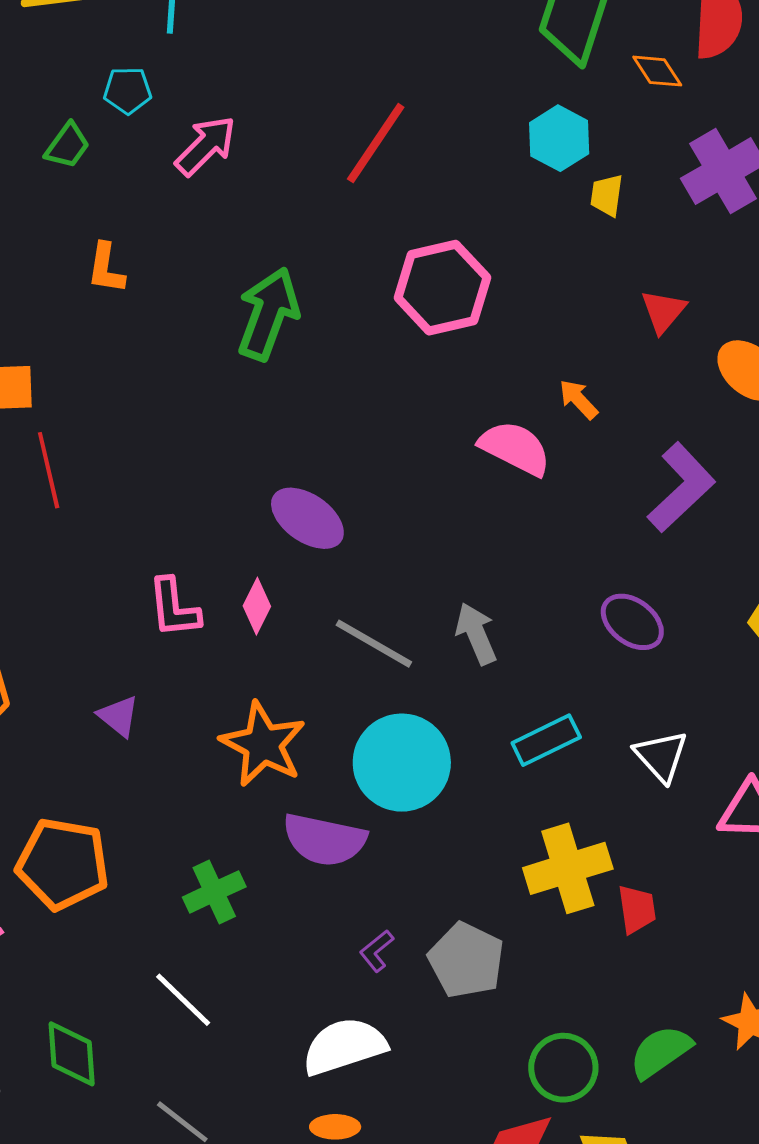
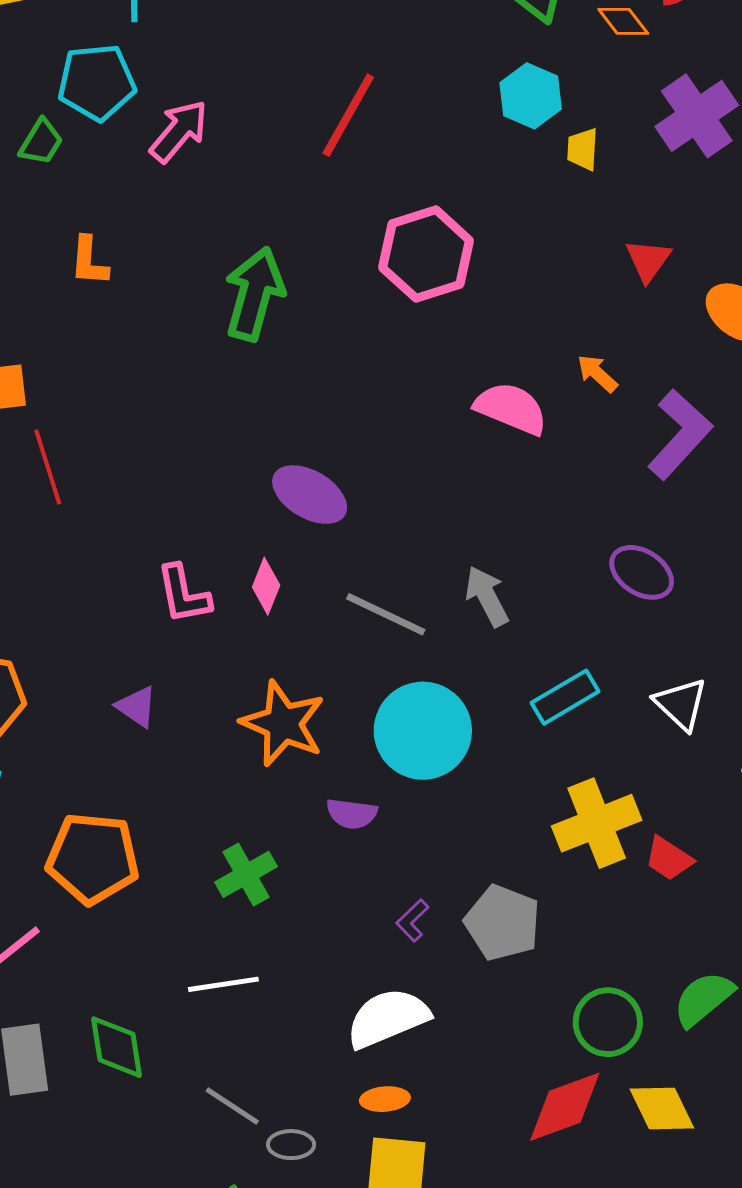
cyan pentagon: (128, 90) -> (97, 82), size x1.6
orange arrow: (578, 399) -> (597, 373), moved
purple semicircle: (324, 840) -> (352, 814), size x0.6
red trapezoid: (637, 909) -> (669, 858), turned 136
white line: (183, 1000) -> (223, 984), turned -48

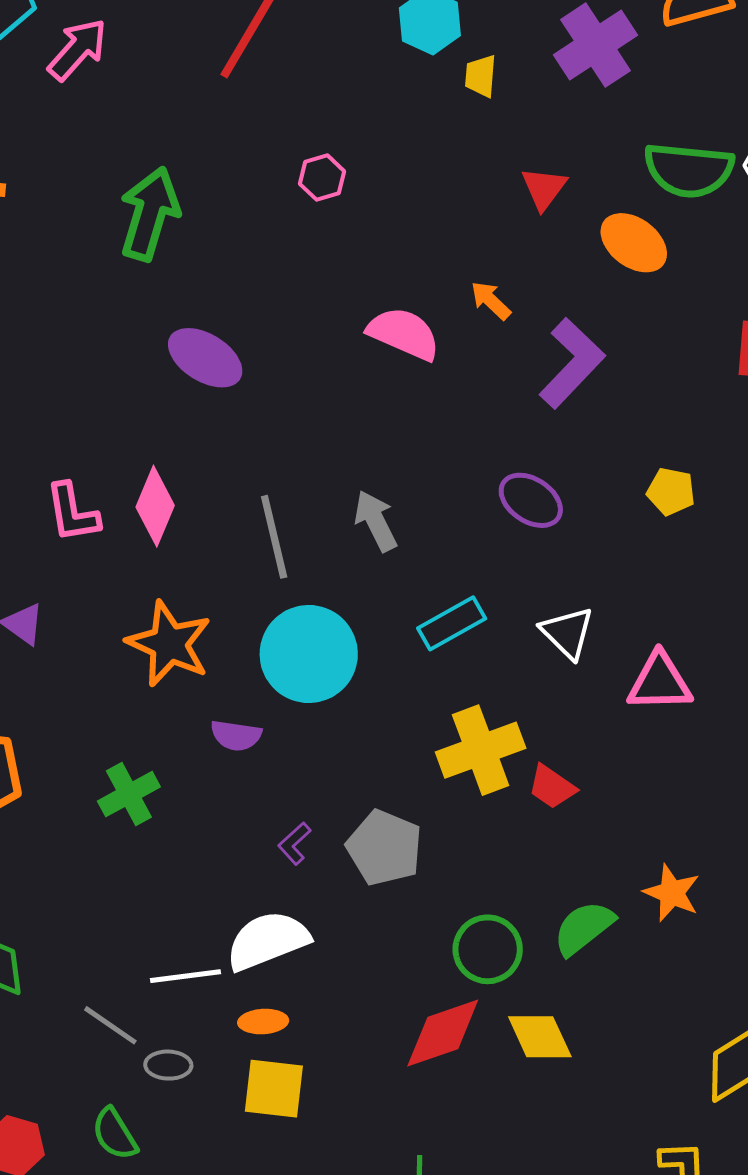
pink hexagon: (426, 254) -> (322, 178), size x0.5
purple ellipse: (310, 495) -> (205, 358), moved
pink diamond: (266, 586) -> (155, 506), size x1.4
gray line: (386, 614) -> (274, 537), turned 50
white line: (223, 984) -> (186, 976), moved

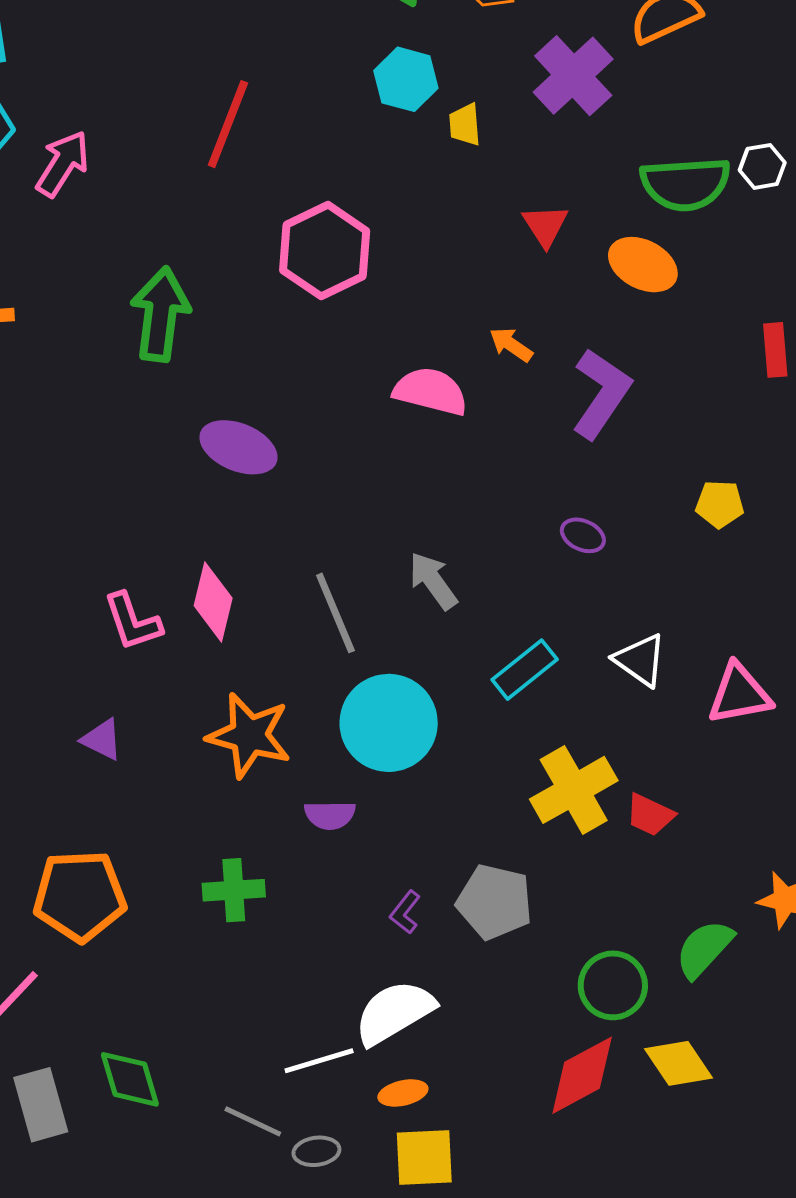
pink hexagon: (322, 178) -> (325, 251), size x2.0
purple ellipse: (531, 500) -> (583, 535), size x0.7
green cross: (129, 794) -> (234, 890), turned 34

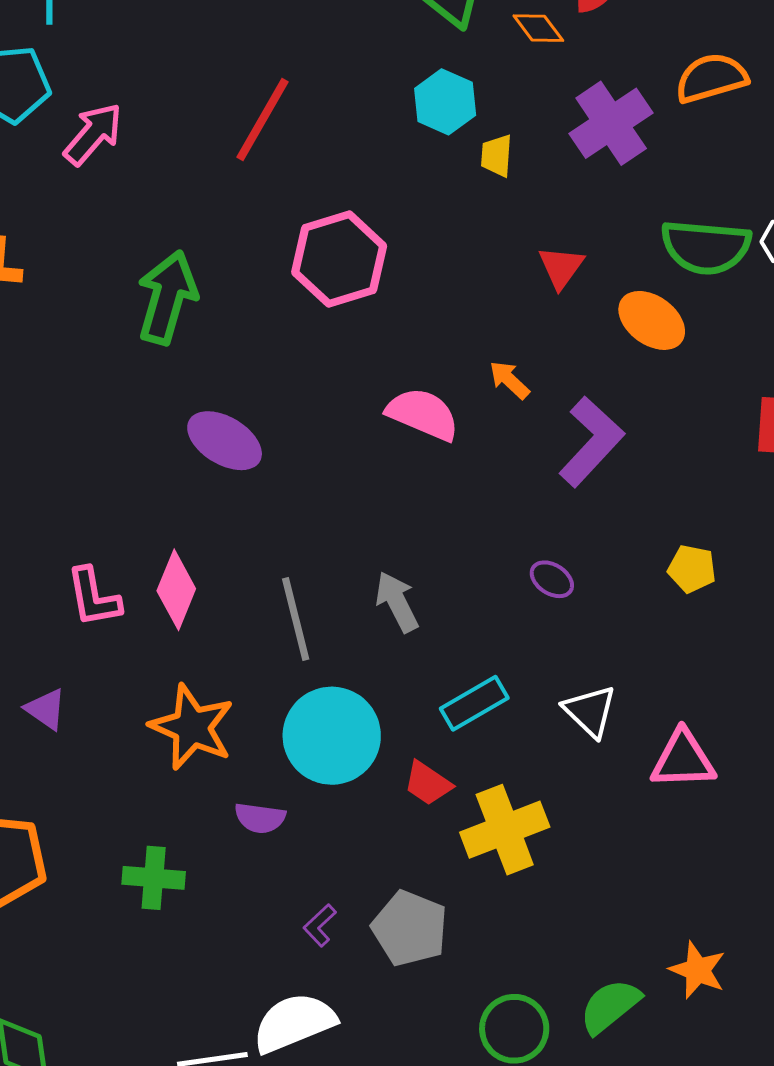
red trapezoid: (650, 815) -> (428, 783), moved

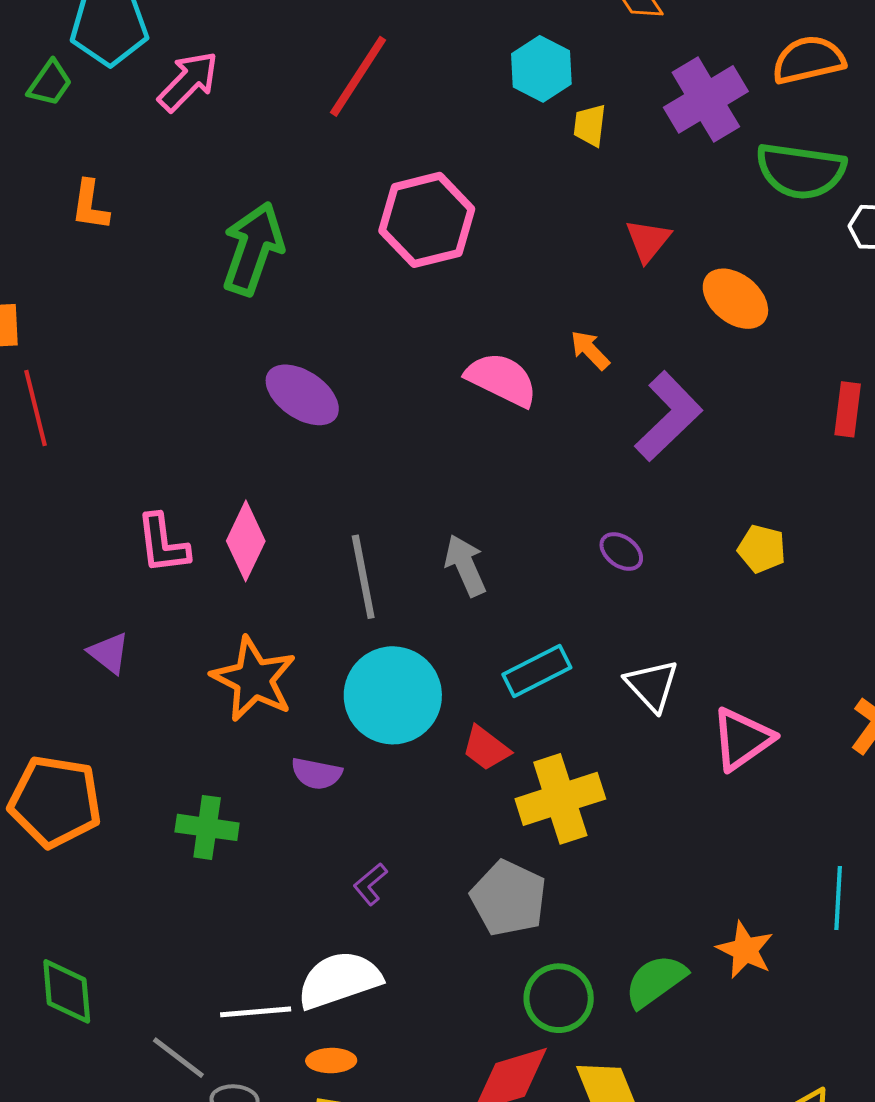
green semicircle: (706, 247) -> (801, 171), moved
pink triangle: (683, 760) -> (742, 739), turned -36
gray pentagon: (410, 928) -> (509, 898), moved

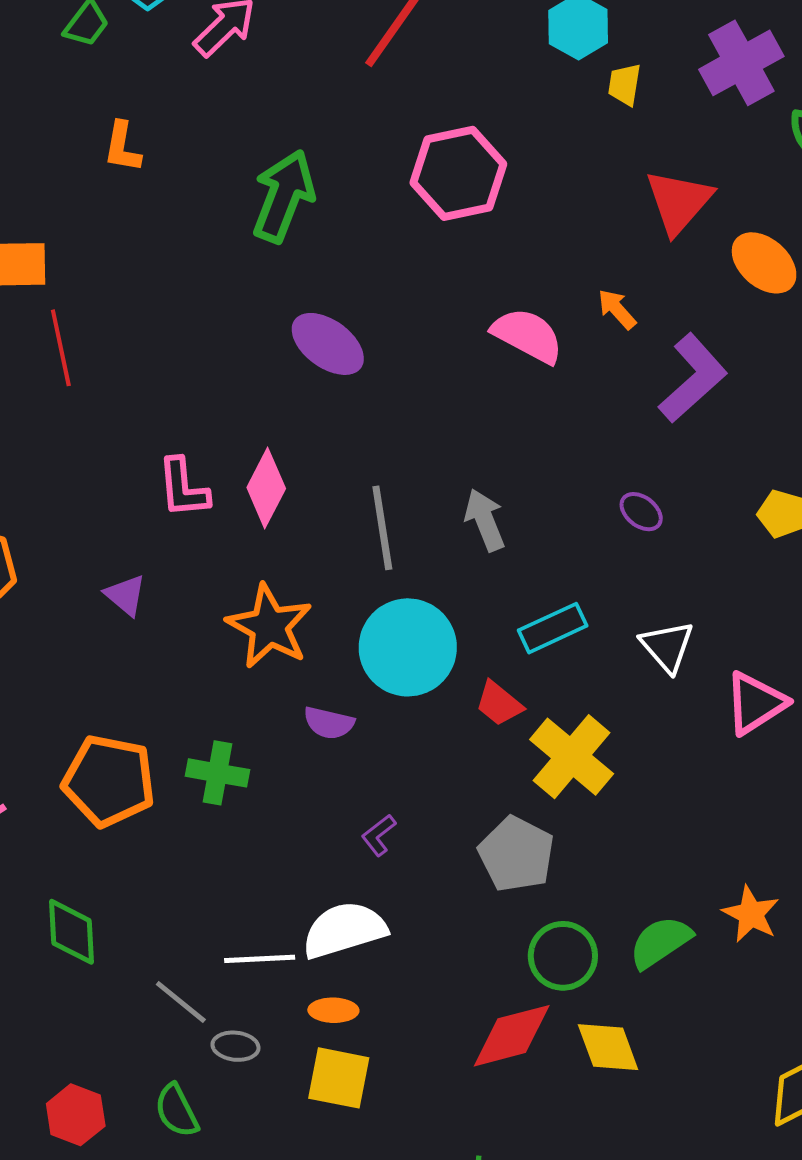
red triangle: (648, 240) -> (679, 202), size x1.5
yellow cross: (560, 799) -> (572, 757), turned -34
orange pentagon: (55, 801) -> (109, 781), moved

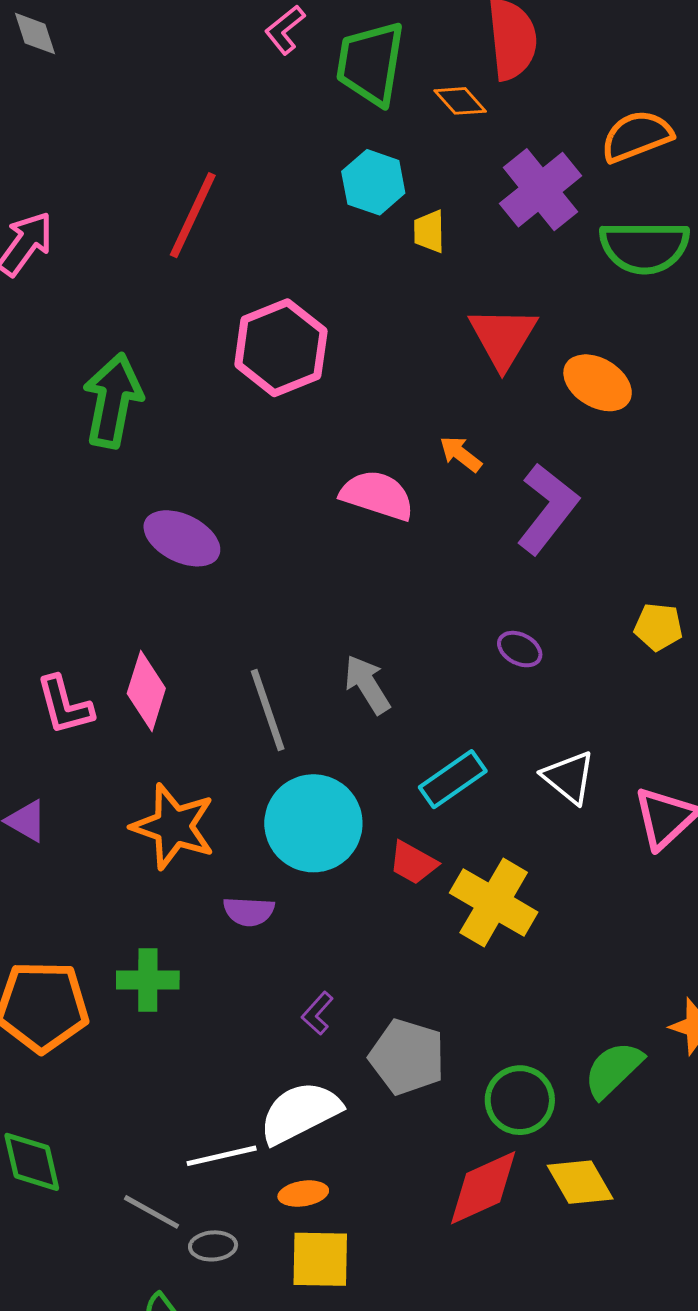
gray pentagon: (516, 854) -> (407, 1057), moved

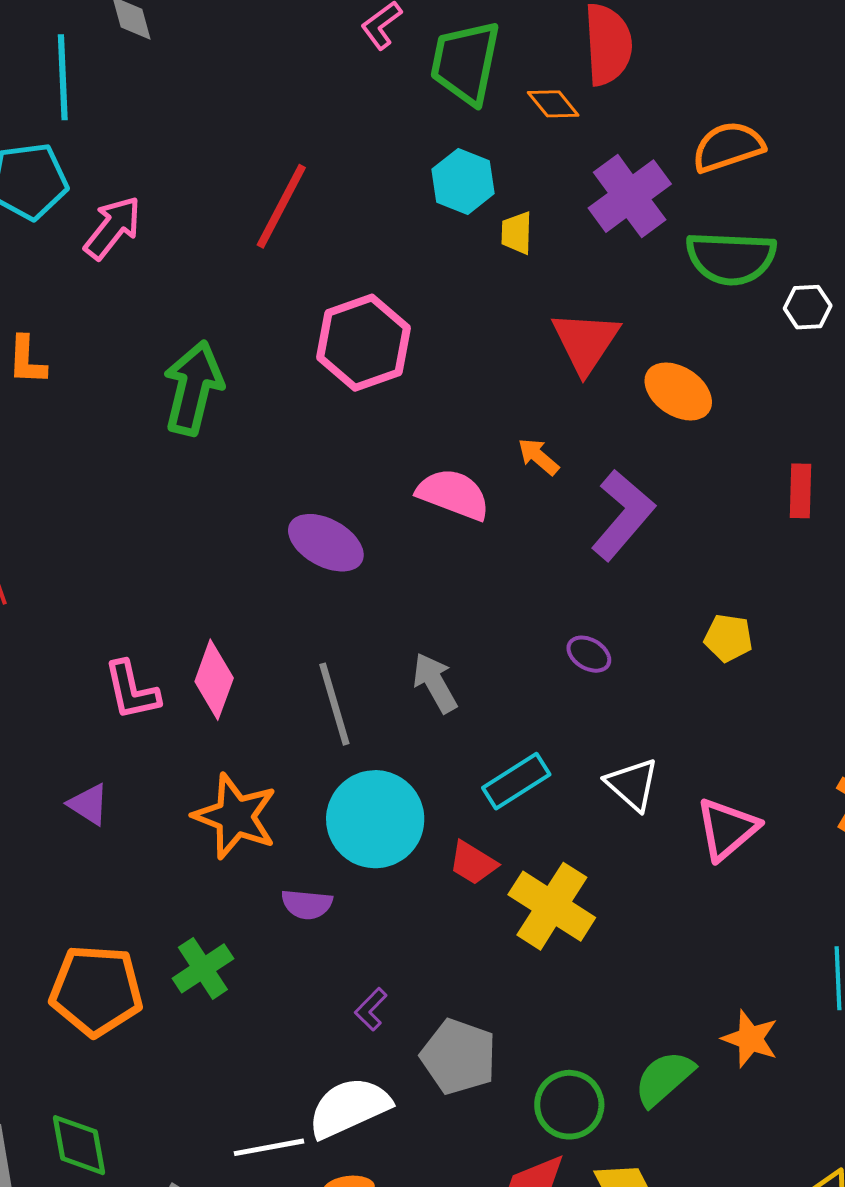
purple ellipse: (182, 538) -> (326, 543), moved
green cross: (148, 980) -> (203, 968), turned -36

